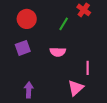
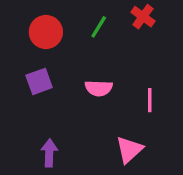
green line: (64, 24) -> (99, 27), moved
pink line: (88, 68) -> (150, 100), moved

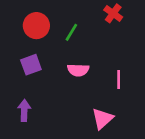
green line: (99, 27) -> (71, 32), moved
purple arrow: (49, 153) -> (24, 111), moved

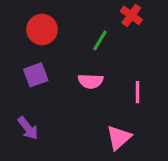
green line: (71, 32) -> (100, 40), moved
purple arrow: (24, 111) -> (28, 128), turned 140

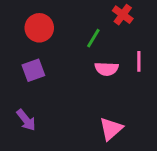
pink semicircle: (91, 81) -> (107, 69), moved
pink line: (138, 92) -> (139, 61), moved

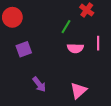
red circle: (39, 28) -> (12, 17), moved
purple arrow: (26, 120) -> (39, 84), moved

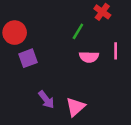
red circle: (12, 17) -> (15, 33), moved
pink triangle: (78, 91) -> (75, 107), moved

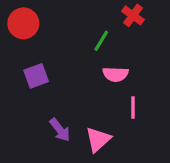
red circle: (15, 33) -> (23, 23), moved
pink line: (116, 51) -> (133, 108), moved

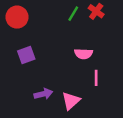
green line: (101, 41) -> (73, 14), moved
purple arrow: (60, 130) -> (43, 94), turned -66

